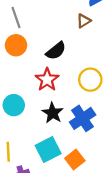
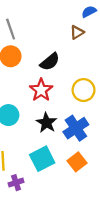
orange square: (75, 159) -> (77, 162), moved

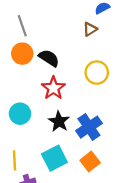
black semicircle: (50, 62) -> (49, 58), moved, turned -108
yellow circle: (84, 90) -> (97, 73), moved

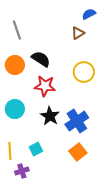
orange circle: (22, 54) -> (15, 65), moved
red star: (53, 88) -> (45, 86), turned -30
cyan square: (54, 158) -> (36, 149), moved, size x0.6

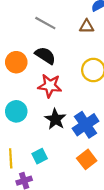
gray line: (17, 30) -> (45, 23), moved, turned -42
brown triangle: (78, 33) -> (87, 26), turned 32

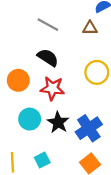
orange circle: (16, 62) -> (18, 80), moved
cyan circle: (16, 111) -> (30, 119), moved

